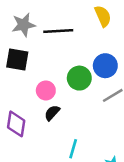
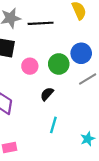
pink circle: (46, 90) -> (30, 66), moved
black semicircle: (52, 113) -> (47, 94), moved

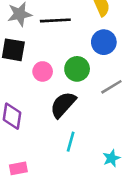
blue circle: (81, 53) -> (104, 42), moved
black semicircle: (47, 94) -> (63, 105), size x1.6

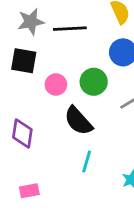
black semicircle: (63, 105) -> (78, 121), turned -84

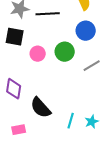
black semicircle: (78, 121) -> (41, 108), moved
cyan line: (87, 161) -> (71, 121), moved

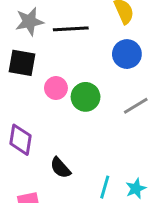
green circle: (65, 52) -> (86, 97), moved
black semicircle: (41, 108) -> (60, 168), size x0.7

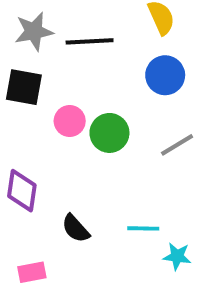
cyan line: (105, 187) -> (143, 228), moved, turned 75
cyan star: (136, 189) -> (177, 256), turned 30

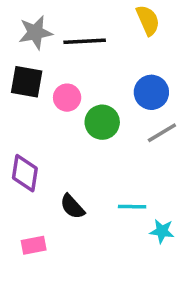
blue circle: (165, 75) -> (151, 92), moved
pink circle: (70, 121) -> (67, 98), moved

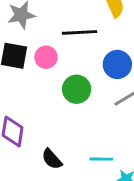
black line: (85, 41) -> (79, 32), moved
pink circle: (67, 98) -> (46, 57), moved

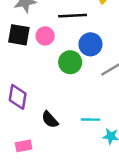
blue circle: (117, 64) -> (90, 44), moved

